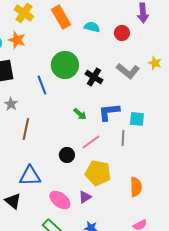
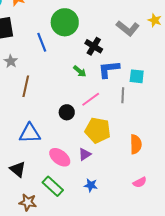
black cross: (94, 77) -> (94, 46), moved
black triangle: (13, 201) -> (18, 169), moved

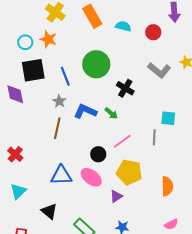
blue line: (42, 42) -> (65, 76), moved
gray star: (11, 61) -> (59, 101), moved
blue L-shape: (109, 69) -> (85, 111), moved, turned 30
pink ellipse: (60, 157) -> (91, 177), moved

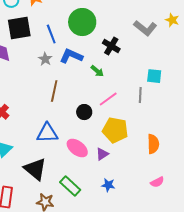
blue L-shape: (85, 111) -> (71, 56), moved
brown line: (57, 128) -> (54, 91), moved
pink ellipse: (91, 177) -> (77, 148), moved
black triangle: (49, 211) -> (35, 169), size x1.4

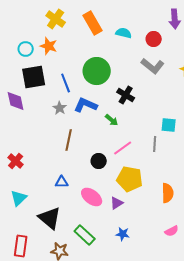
gray L-shape: (145, 28) -> (153, 66), moved
blue triangle: (47, 133) -> (62, 182), size x0.6

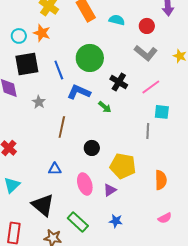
gray star: (60, 108) -> (39, 102), moved
pink line: (123, 148) -> (151, 87), moved
pink ellipse: (92, 197) -> (85, 184), turned 35

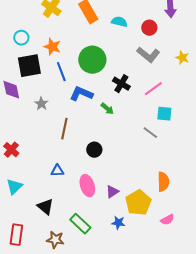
orange star: (42, 33) -> (52, 47), moved
gray line: (148, 131) -> (150, 133), turned -56
yellow pentagon: (123, 166) -> (138, 203), moved, turned 30
black triangle: (43, 205) -> (45, 207), size x0.7

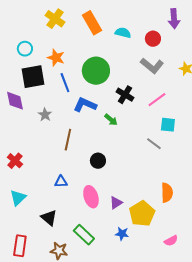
pink semicircle: (167, 220) -> (171, 241), moved

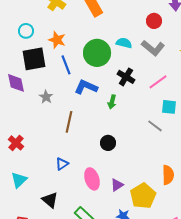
cyan semicircle: (123, 33) -> (124, 43), moved
green arrow: (111, 120) -> (112, 102), turned 64
black circle: (98, 161) -> (108, 143), moved
blue triangle: (61, 182) -> (62, 164), turned -32

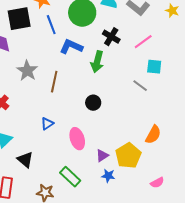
gray star: (46, 97) -> (27, 71), moved, size x1.5
green arrow: (112, 102) -> (97, 62), size x1.5
orange semicircle: (168, 175) -> (153, 135), turned 30
purple triangle: (117, 185) -> (102, 156), moved
black triangle: (50, 200) -> (25, 160), moved

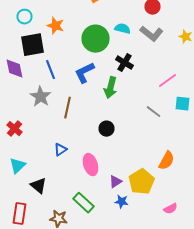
blue line: (51, 25) -> (50, 70), moved
pink line: (143, 42) -> (168, 81), moved
blue L-shape: (71, 47) -> (84, 73), turned -50
cyan square: (154, 67) -> (182, 104), moved

